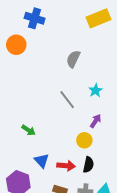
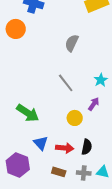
cyan star: (96, 90) -> (101, 80), moved
green arrow: (28, 130) -> (28, 113), size x1.6
yellow circle: (84, 140) -> (75, 118), moved

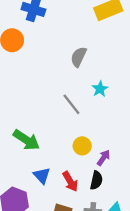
cyan star: (101, 80) -> (100, 89), moved
purple arrow: (94, 104) -> (103, 158), moved
red arrow: (65, 148) -> (70, 182), turned 54

